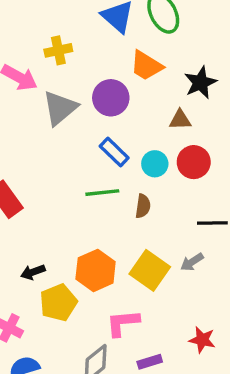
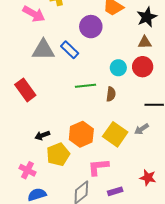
gray triangle: (60, 108) -> (43, 50), moved, turned 40
brown triangle: (180, 120) -> (145, 42), moved
blue rectangle: (114, 152) -> (70, 50), moved

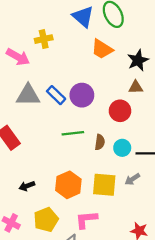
purple circle: (91, 27) -> (82, 95), moved
red circle: (143, 67) -> (120, 111), moved
cyan circle: (118, 68) -> (122, 148), moved
yellow square: (115, 134) -> (104, 185), turned -30
yellow pentagon: (58, 154) -> (46, 220), moved

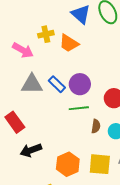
orange trapezoid: (102, 49) -> (69, 43), moved
green line: (73, 133) -> (79, 108), moved
black arrow: (27, 186) -> (31, 150), moved, size x1.5

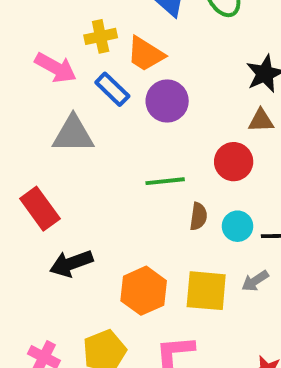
blue rectangle: (57, 84) -> (112, 89), moved
purple circle: (80, 84) -> (167, 101), moved

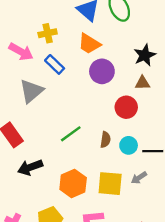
orange trapezoid: (146, 54) -> (89, 44), moved
purple circle: (167, 101) -> (102, 71), moved
gray triangle: (73, 134) -> (31, 91), turned -40
green line: (165, 181) -> (71, 134), moved, turned -30

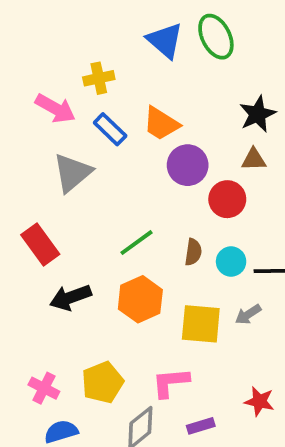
orange trapezoid: (89, 44) -> (161, 124), moved
purple circle: (102, 71) -> (188, 165), moved
orange hexagon: (73, 184) -> (140, 299), moved

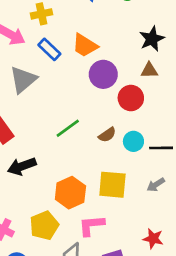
brown semicircle: (193, 252) -> (107, 135), turned 48
orange hexagon: (140, 299) -> (70, 193), moved
gray arrow: (248, 314) -> (156, 185), moved

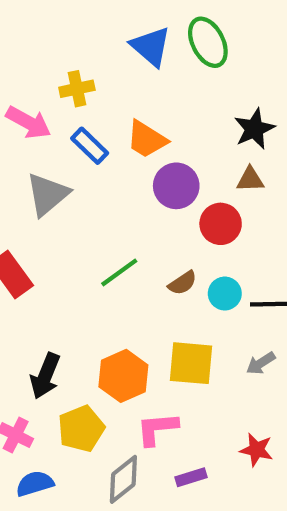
black arrow: (22, 166) -> (45, 376), moved, turned -48

